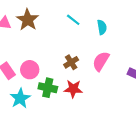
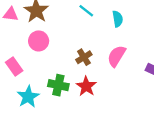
pink circle: (30, 70) -> (39, 41), moved
red star: (73, 89) -> (86, 86), turned 30

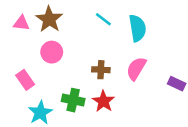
cyan semicircle: (118, 19) -> (137, 28), size x1.5
brown cross: (84, 57) -> (101, 70), turned 35

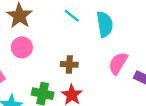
pink semicircle: (136, 68) -> (118, 63), moved

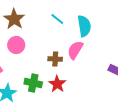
pink semicircle: (118, 63) -> (75, 50), moved

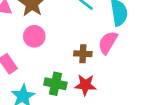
red star: (57, 84) -> (85, 85), turned -30

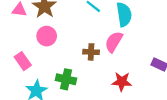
red star: (85, 85) -> (122, 82), moved

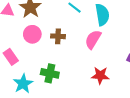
brown cross: (91, 52) -> (58, 36), moved

